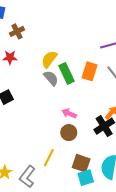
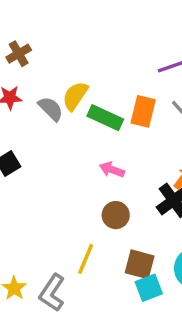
green rectangle: (66, 73) -> (105, 118), turned -36
gray semicircle: (51, 78) -> (51, 109), moved
pink arrow: (69, 113) -> (112, 170), moved

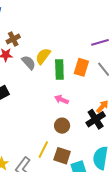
brown cross: (19, 54) -> (13, 39), moved
green rectangle: (105, 118) -> (59, 70), turned 60
brown square: (140, 264) -> (62, 156), moved

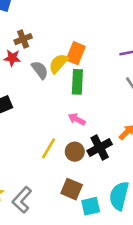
orange rectangle: (81, 67) -> (76, 53), moved
black cross: (96, 119) -> (100, 148), moved
yellow line: (43, 150) -> (49, 148), moved

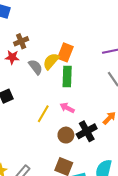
yellow line: (49, 148) -> (43, 114), moved

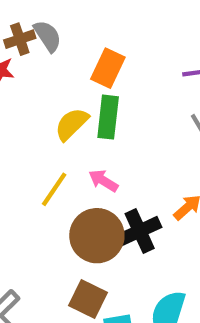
yellow semicircle: (51, 61) -> (72, 124), moved
gray semicircle: (36, 67) -> (48, 36), moved
brown circle: (66, 135) -> (97, 236), size x1.6

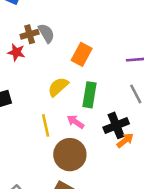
green rectangle: (108, 117) -> (89, 95), moved
yellow line: (54, 189) -> (46, 125), turned -50
black cross: (140, 231) -> (116, 125), moved

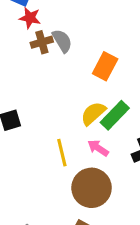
red star: (16, 52) -> (30, 18), moved
yellow semicircle: (58, 87) -> (93, 113), moved
green rectangle: (89, 95) -> (115, 115), turned 35

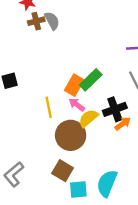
orange rectangle: (105, 66) -> (74, 85), moved
yellow semicircle: (93, 113) -> (88, 118), moved

